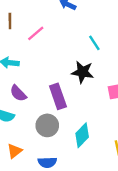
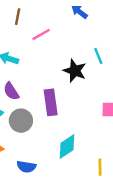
black star: (83, 72) -> (75, 71), moved
gray circle: (47, 125) -> (21, 121), moved

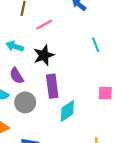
black star: (75, 71) -> (44, 55), moved, turned 30
cyan diamond: (67, 146) -> (67, 111), moved

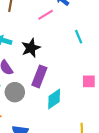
pink line: (44, 25) -> (46, 15), moved
purple rectangle: (52, 86) -> (39, 76), turned 30

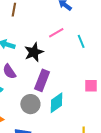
pink line: (46, 15) -> (56, 33), moved
gray circle: (15, 92) -> (30, 104), moved

